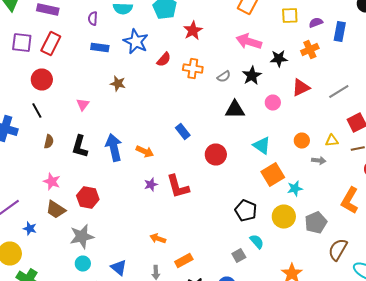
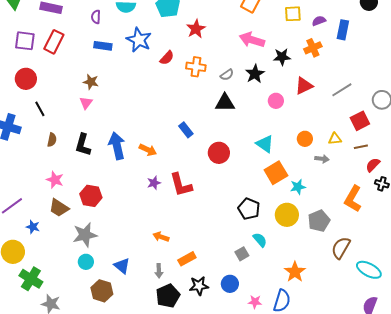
red circle: (42, 80) -> (26, 79), moved
brown star: (118, 84) -> (91, 82), moved
black triangle: (235, 110) -> (225, 103), moved

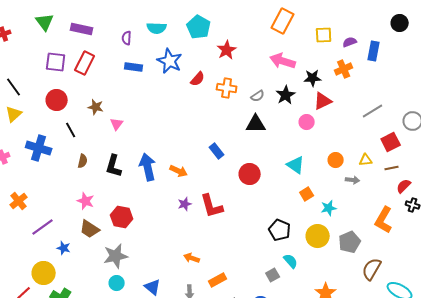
brown star: (91, 82) -> (96, 107), moved
red triangle: (304, 86) -> (323, 101), moved
orange square: (276, 173) -> (307, 194), size x0.6

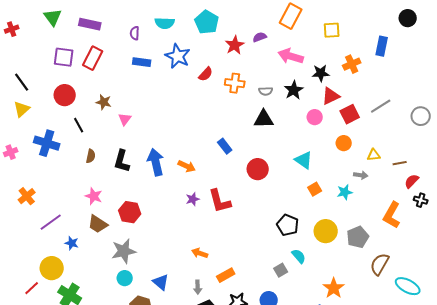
purple semicircle: (350, 42) -> (260, 37), moved
gray semicircle: (258, 96) -> (266, 91), turned 32
red square: (391, 142) -> (350, 114), moved
orange circle: (336, 160) -> (344, 143), moved
cyan star: (329, 208) -> (345, 192), moved

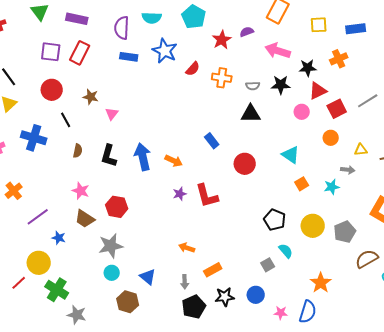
purple semicircle: (135, 33) -> (122, 28), size x1.6
blue rectangle: (382, 46) -> (356, 29), moved, turned 72
black star: (294, 90) -> (281, 85), turned 30
brown semicircle: (380, 264) -> (367, 259), turned 30

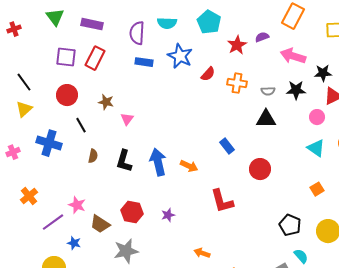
cyan triangle: (291, 155) -> (316, 148), moved
pink star: (81, 191) -> (77, 205), moved
purple star: (180, 194) -> (168, 215), moved

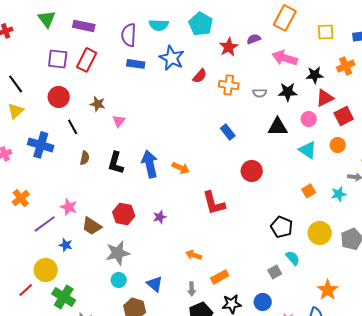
black triangle: (266, 119) -> (278, 127), moved
blue rectangle: (227, 146) -> (228, 132), moved

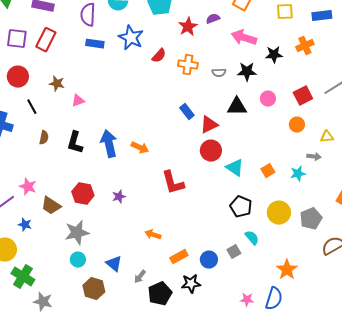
red triangle: (325, 98) -> (209, 125), moved
pink triangle: (119, 121) -> (78, 101), turned 32
cyan triangle: (308, 150) -> (235, 168), moved
gray arrow: (192, 289) -> (140, 277), moved, turned 40
blue circle: (263, 302) -> (209, 260), moved

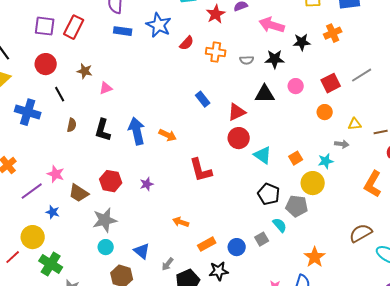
blue rectangle: (187, 112) -> (203, 99), moved
yellow circle: (279, 213) -> (313, 183), moved
gray pentagon: (311, 219) -> (297, 206), moved, turned 30

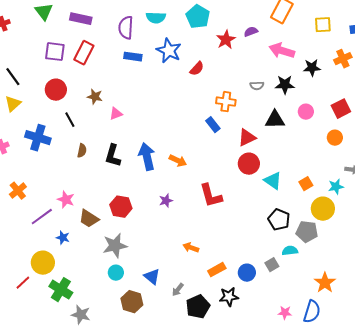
orange cross: (216, 52) -> (226, 102), moved
purple star: (147, 184) -> (166, 201), moved
cyan semicircle: (280, 225) -> (290, 251), turned -56

